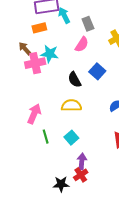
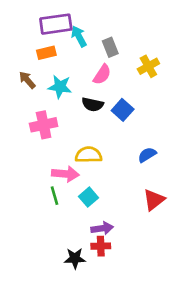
pink cross: (35, 63) -> (44, 125), moved
black semicircle: (75, 80) -> (93, 104), moved, turned -49
pink arrow: (34, 114) -> (65, 174), moved, turned 72
purple arrow: (82, 161) -> (102, 228), turned 77
red cross: (81, 175) -> (101, 246), turned 32

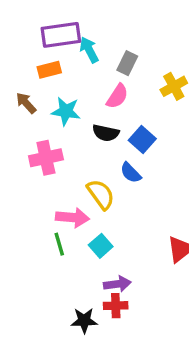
gray rectangle: (110, 47) -> (127, 63), turned 48
yellow semicircle: (89, 155) -> (101, 194), turned 55
blue semicircle: (147, 155) -> (131, 173), moved, turned -102

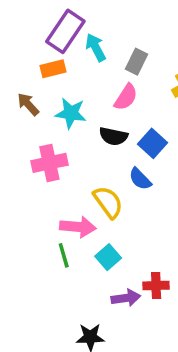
purple rectangle: (61, 35) -> (65, 31), turned -48
red cross: (116, 306) -> (156, 286), moved

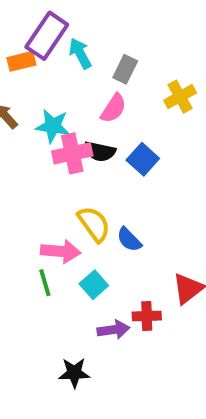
orange rectangle: (53, 69) -> (21, 61), moved
pink cross: (49, 163) -> (72, 153), moved
blue semicircle: (140, 179) -> (129, 240), moved

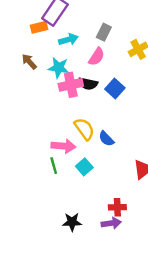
cyan arrow: (80, 53) -> (68, 40), moved, turned 102
red cross: (147, 316) -> (117, 207), moved
purple arrow: (113, 330) -> (111, 223), moved

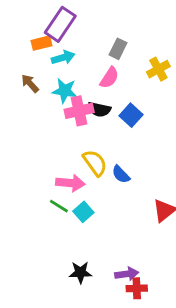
cyan arrow: (68, 40) -> (63, 58), moved
green line: (54, 166) -> (59, 206), turned -42
cyan square: (84, 167) -> (83, 212), moved
red cross: (117, 207) -> (137, 288), moved

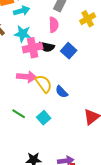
pink semicircle: (109, 78) -> (54, 25), turned -35
pink arrow: (70, 183) -> (27, 77), moved
cyan square: (83, 212) -> (44, 118), moved

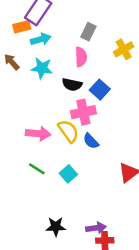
pink cross: (33, 48) -> (83, 112), moved
pink arrow: (27, 77) -> (38, 134), moved

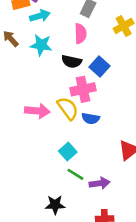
blue semicircle: (91, 141) -> (91, 119), turned -36
green line: (37, 169) -> (75, 174), moved
purple arrow: (96, 228) -> (99, 183), moved

